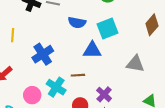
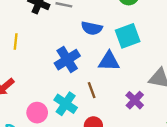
blue cross: (43, 54) -> (67, 60), moved
brown line: (78, 75) -> (92, 90), turned 72
purple cross: (104, 94) -> (135, 100), moved

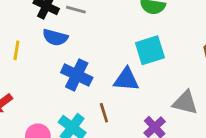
blue semicircle: (92, 28) -> (55, 37), moved
blue cross: (67, 60) -> (77, 75), turned -35

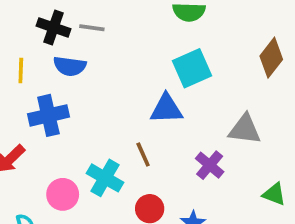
yellow line: (16, 50) -> (21, 70), moved
blue cross: (77, 75) -> (48, 115), moved, turned -32

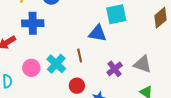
gray triangle: (245, 129) -> (143, 64), moved

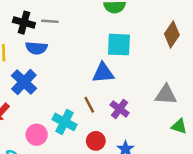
cyan square: (116, 14) -> (119, 45), turned 30
blue cross: (33, 23) -> (24, 82), turned -30
purple cross: (115, 69) -> (120, 109), moved

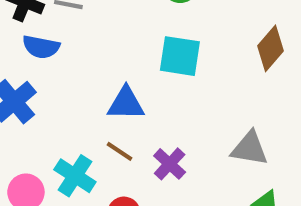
blue triangle: (103, 73) -> (126, 104), moved
brown line: (89, 105) -> (119, 151), turned -35

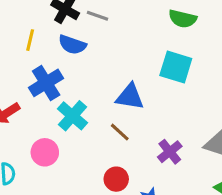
purple cross: (170, 164) -> (170, 152), moved
cyan cross: (75, 176) -> (72, 116), moved

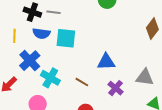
cyan square: (176, 67) -> (66, 38), moved
blue triangle: (130, 97) -> (106, 62), moved

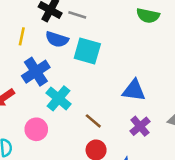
brown line: (82, 82) -> (93, 121), moved

